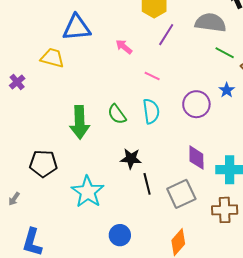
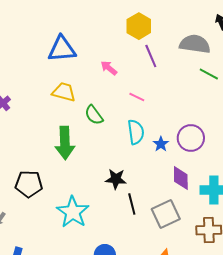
purple line: (166, 35) -> (151, 56), turned -55
yellow trapezoid: (52, 58) -> (64, 92), moved
blue star: (227, 90) -> (161, 144), moved
purple circle: (196, 104) -> (191, 138), moved
green semicircle: (117, 114) -> (94, 115), moved

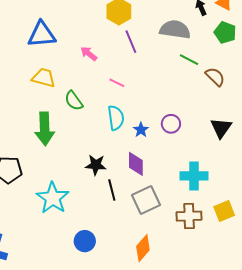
purple circle: (191, 138) -> (171, 124), size x0.7
purple diamond: (181, 178) -> (136, 164), moved

